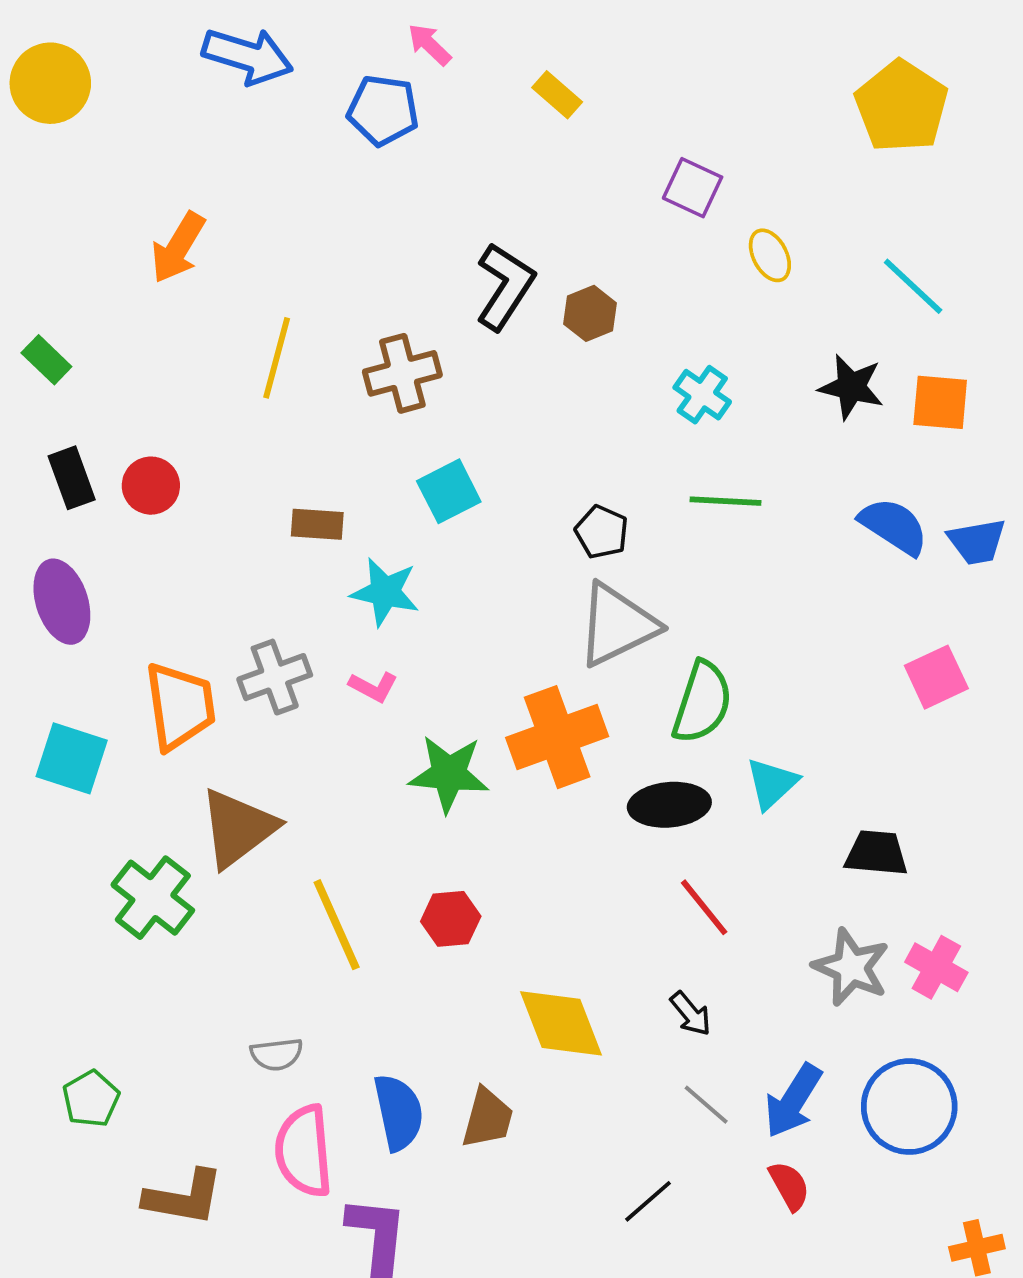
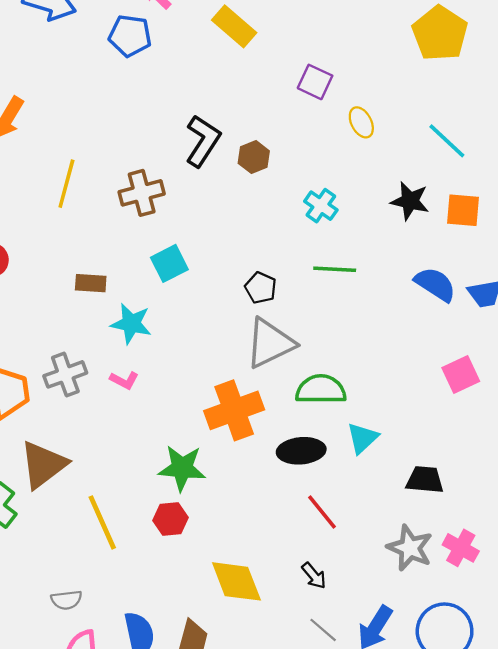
yellow rectangle: (557, 95) -> (234, 26), size x1.5
green semicircle: (702, 702) -> (321, 389), turned -108
green star: (449, 774) -> (182, 468), moved

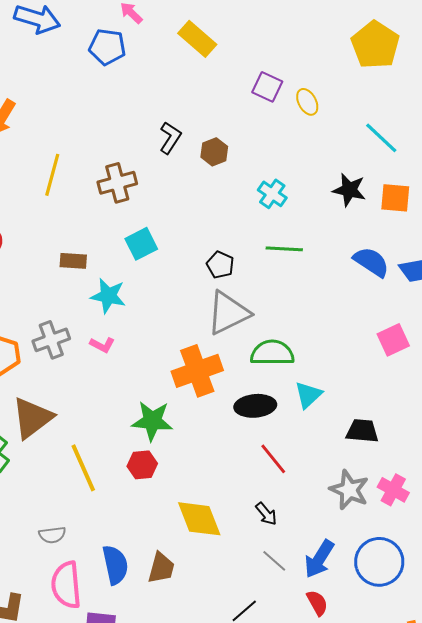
yellow ellipse: (361, 122) -> (307, 102), moved
black L-shape: (203, 141) -> (170, 138), size x0.7

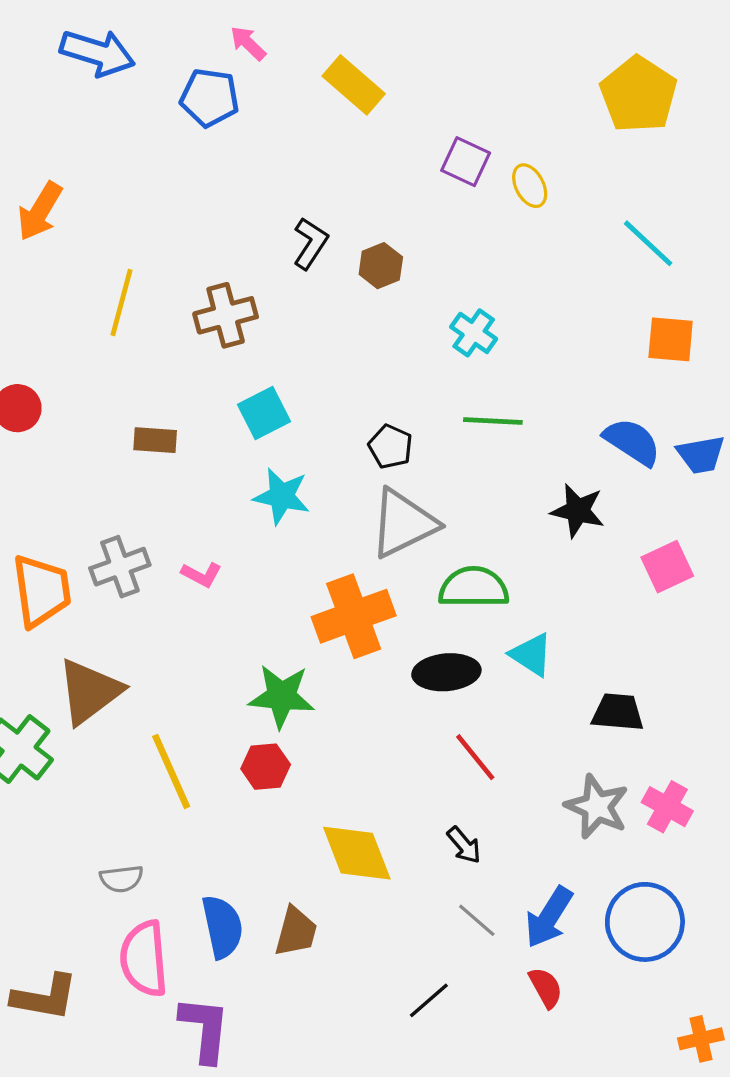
black star: (349, 190) -> (578, 511), moved
cyan star: (108, 296) -> (282, 496), moved
cyan triangle: (308, 395) -> (531, 655), turned -44

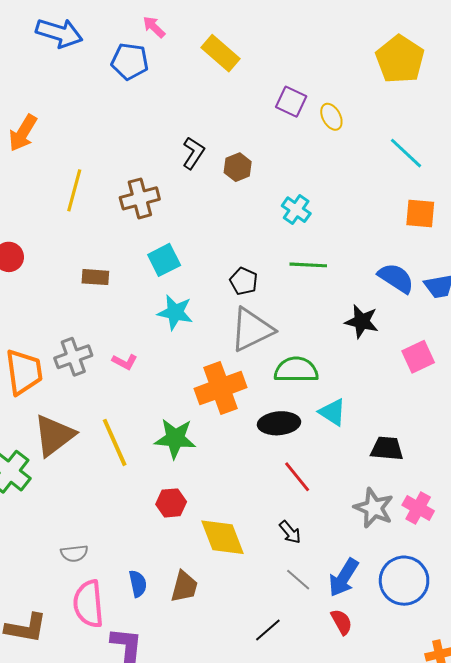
red hexagon: (266, 767) -> (171, 503), moved
yellow line: (171, 771) -> (115, 442), moved
blue semicircle: (222, 927) -> (138, 584), size x0.7

